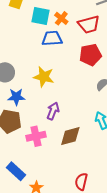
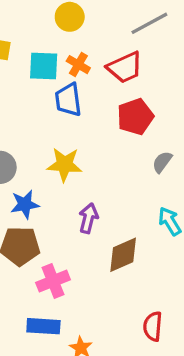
blue trapezoid: (52, 38) -> (68, 100), turned -85
pink cross: (36, 136) -> (53, 281), moved
blue rectangle: (16, 171) -> (43, 326), turned -30

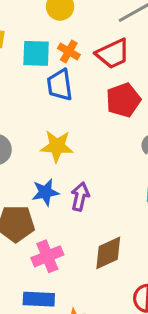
blue star: (25, 204) -> (45, 192), moved
brown diamond: (123, 255) -> (108, 253), moved

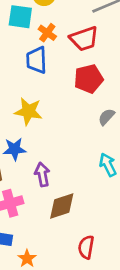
cyan square: (36, 53) -> (20, 17), moved
purple arrow: (80, 197) -> (42, 174), moved, turned -30

